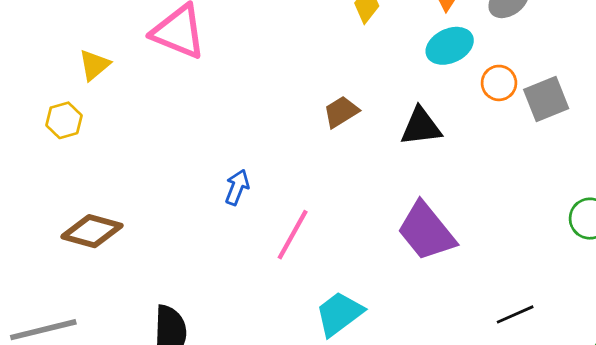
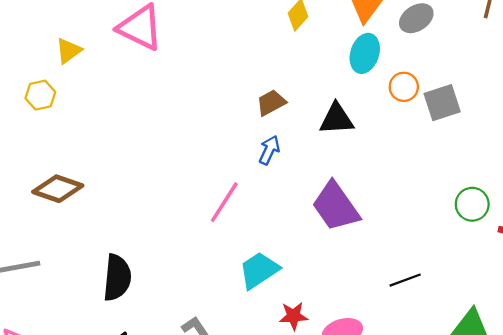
cyan ellipse: (450, 46) -> (365, 53), turned -51
blue arrow: (237, 187) -> (269, 150), moved

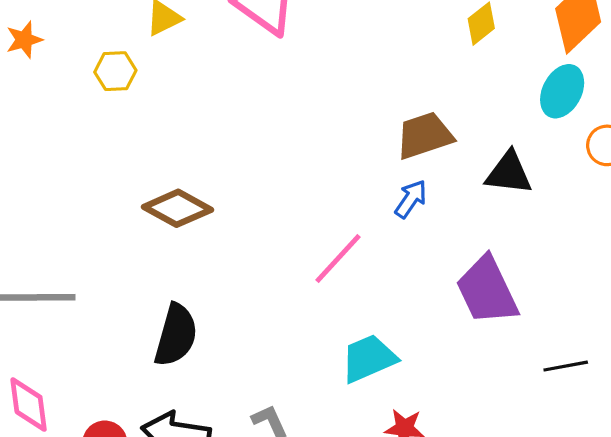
brown trapezoid: (271, 103) -> (424, 136), size x1.4
brown diamond: (58, 189) -> (177, 208), moved
black line: (405, 280) -> (566, 366), moved

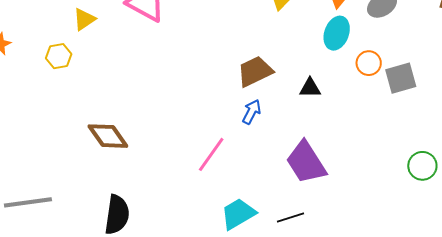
black triangle: (509, 173) -> (310, 88), size x0.7
brown diamond: (177, 208) -> (108, 136), turned 33
black line: (566, 366) -> (290, 217), moved

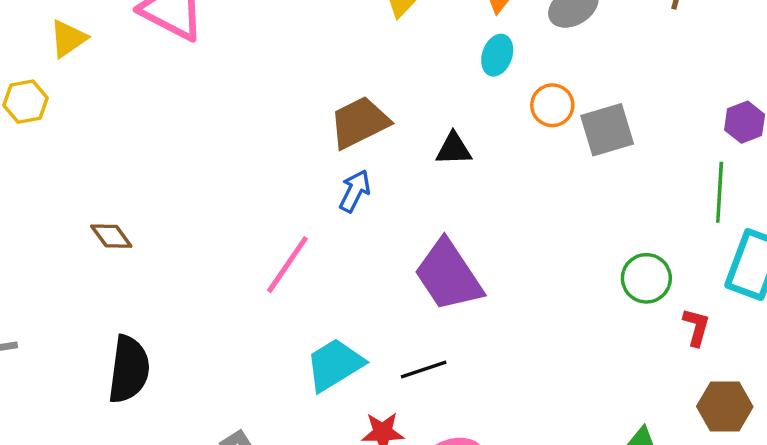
cyan ellipse: (337, 33) -> (497, 55), size x0.7
brown diamond: (108, 136) -> (111, 236), size x0.6

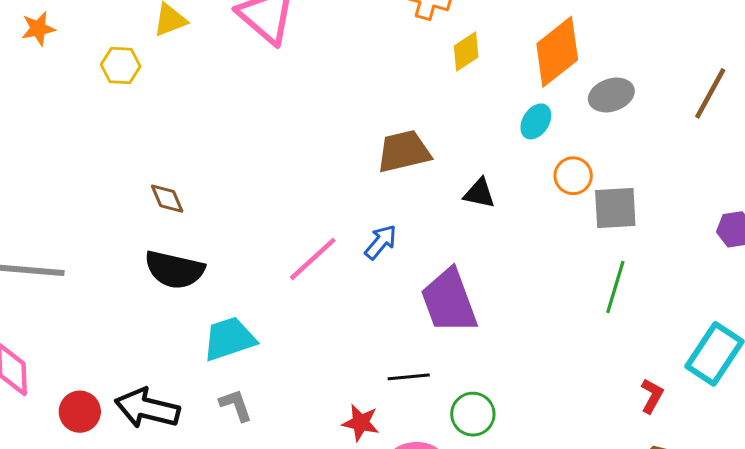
blue arrow: (355, 191) -> (381, 242), moved
green line: (720, 192) -> (615, 287), moved
green circle: (646, 278) -> (473, 414), moved
cyan trapezoid: (335, 365) -> (229, 339), moved
black semicircle: (129, 369) -> (174, 270), moved, turned 82

